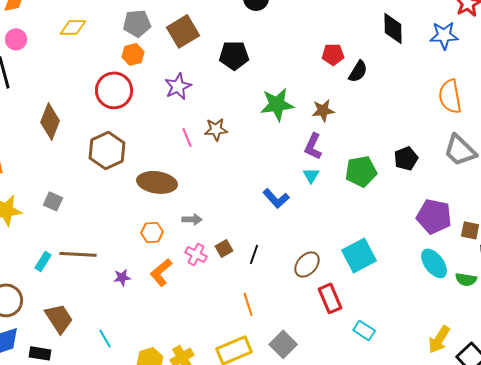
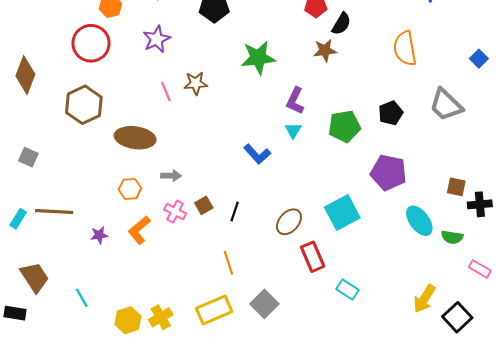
orange semicircle: (450, 96) -> (405, 48), moved
brown star: (323, 110) -> (325, 50), moved
purple pentagon: (434, 216) -> (389, 173), moved

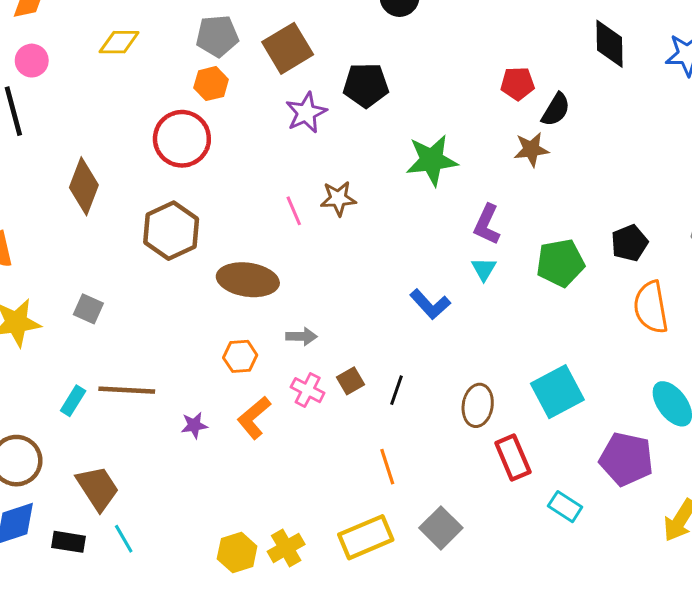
purple star: (157, 39) -> (306, 113), moved
orange semicircle: (405, 48) -> (651, 307), moved
purple pentagon: (389, 173) -> (626, 459), moved
brown ellipse: (289, 222) -> (478, 405), turned -32
cyan line: (82, 298) -> (124, 539), moved

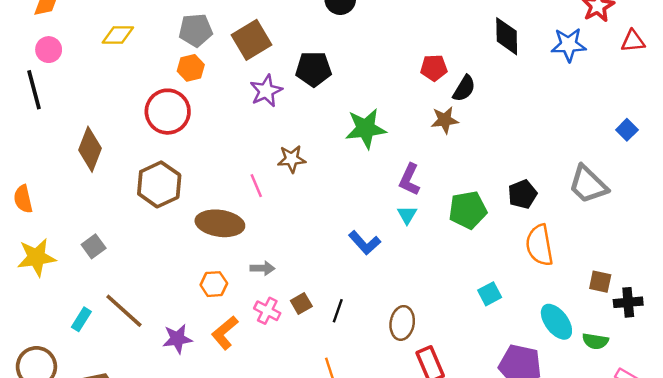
pink line: (294, 211) -> (256, 186), moved
gray square: (88, 309) -> (94, 246), turned 30
brown line: (127, 390) -> (124, 311), turned 39
cyan square: (557, 392) -> (490, 294), moved, size x0.6
purple star: (194, 425) -> (177, 339), size x1.4

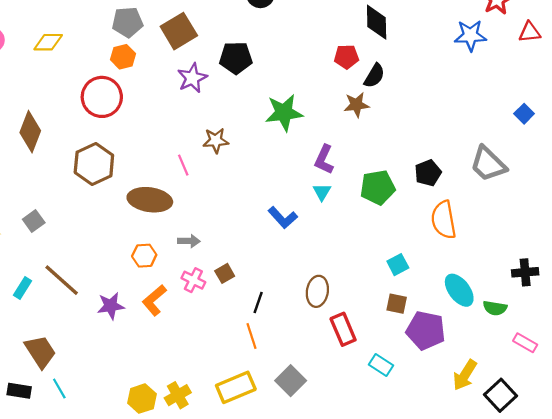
yellow diamond: (118, 35) -> (48, 42), moved
black diamond: (507, 36) -> (377, 22), moved
brown square: (600, 282) -> (397, 304), moved
black line: (338, 311) -> (258, 302), moved

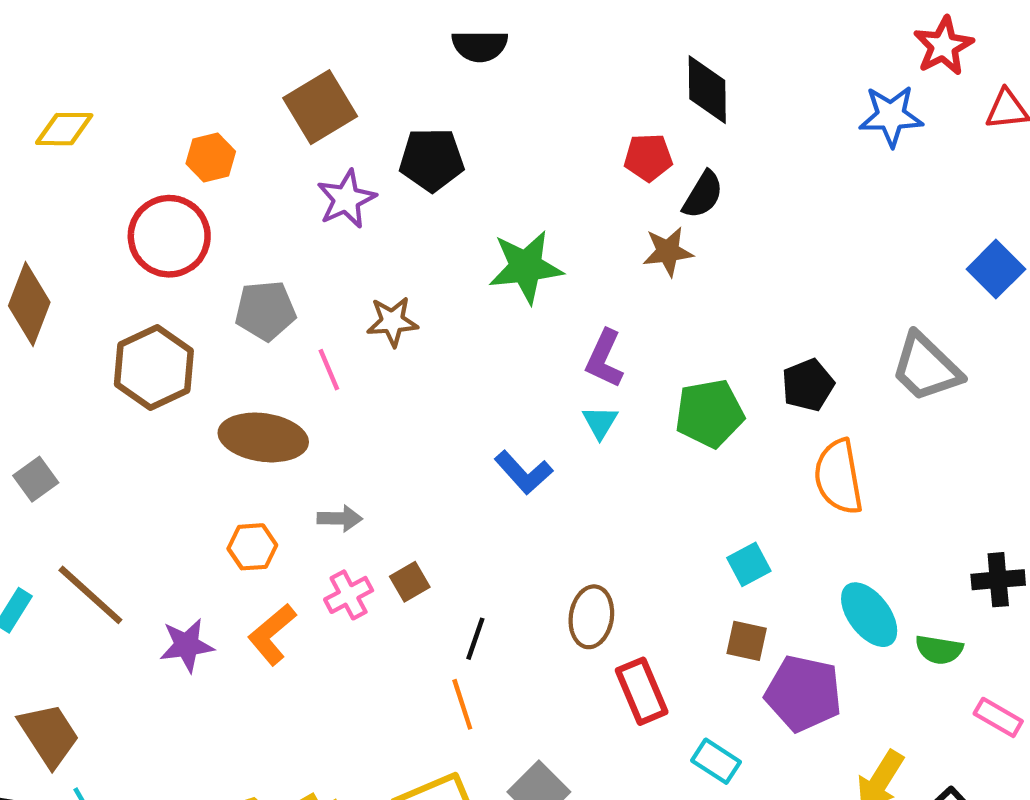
gray pentagon: (127, 22) -> (265, 311), moved
blue square: (524, 114) -> (996, 269), size x1.4
pink cross: (193, 280) -> (349, 595), turned 35

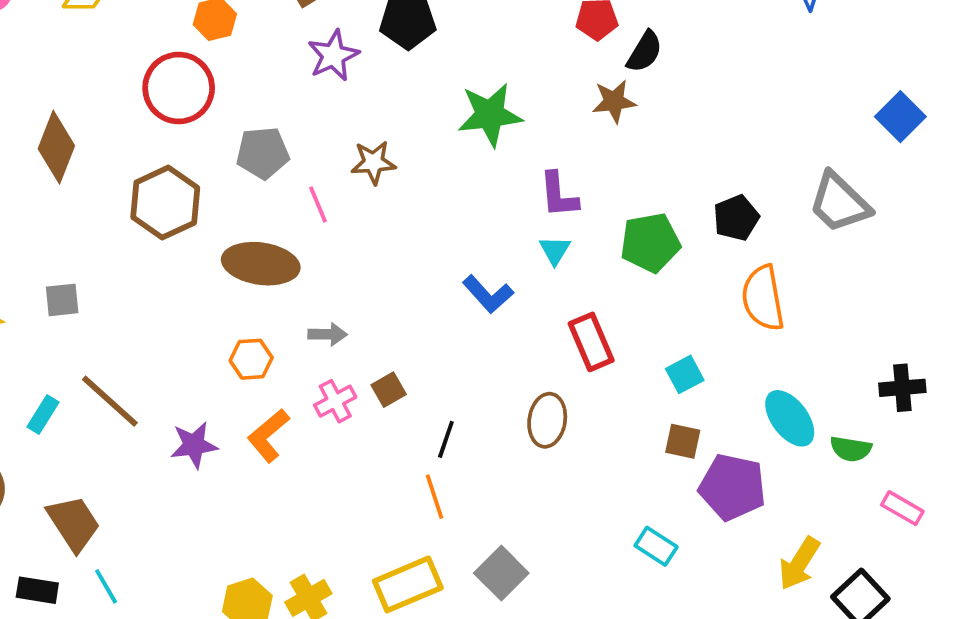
purple L-shape: (604, 359) -> (559, 195), turned -30
gray square: (36, 479) -> (62, 300), turned 30
red rectangle: (642, 691) -> (591, 342), moved

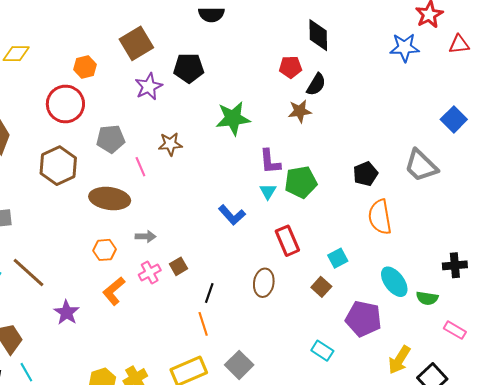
green pentagon: (650, 243) -> (301, 182), moved
brown square: (683, 441) -> (321, 287), moved, turned 30
purple star: (194, 445) -> (66, 313), moved, turned -30

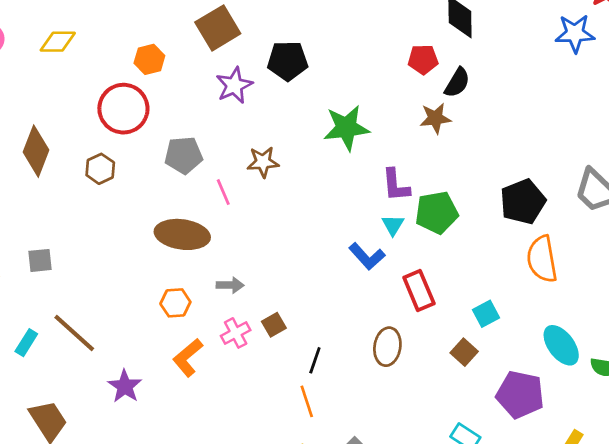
brown hexagon: (58, 166) -> (100, 169), moved, size x0.6
black pentagon: (365, 174) -> (523, 202), size x1.4
blue L-shape: (232, 215) -> (367, 256), moved

